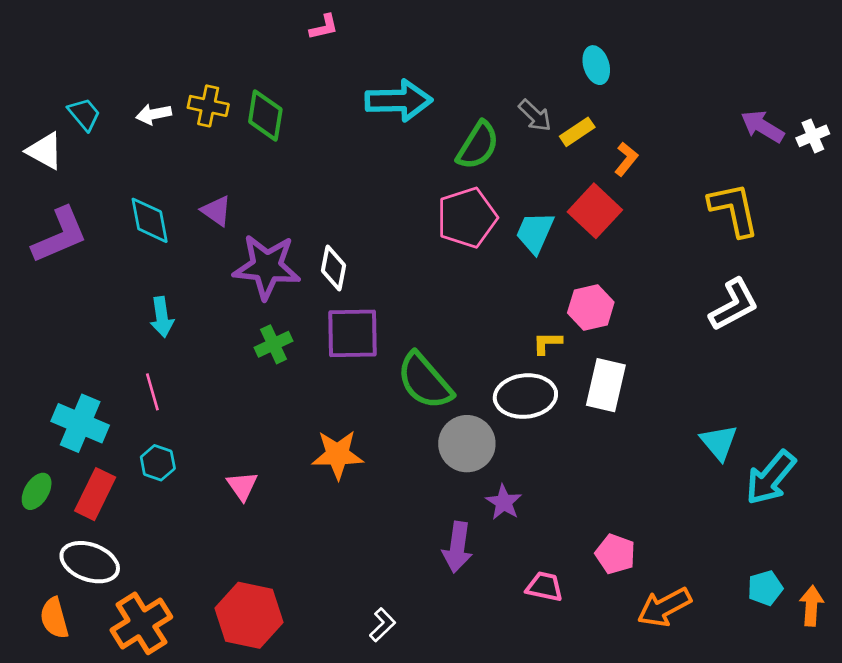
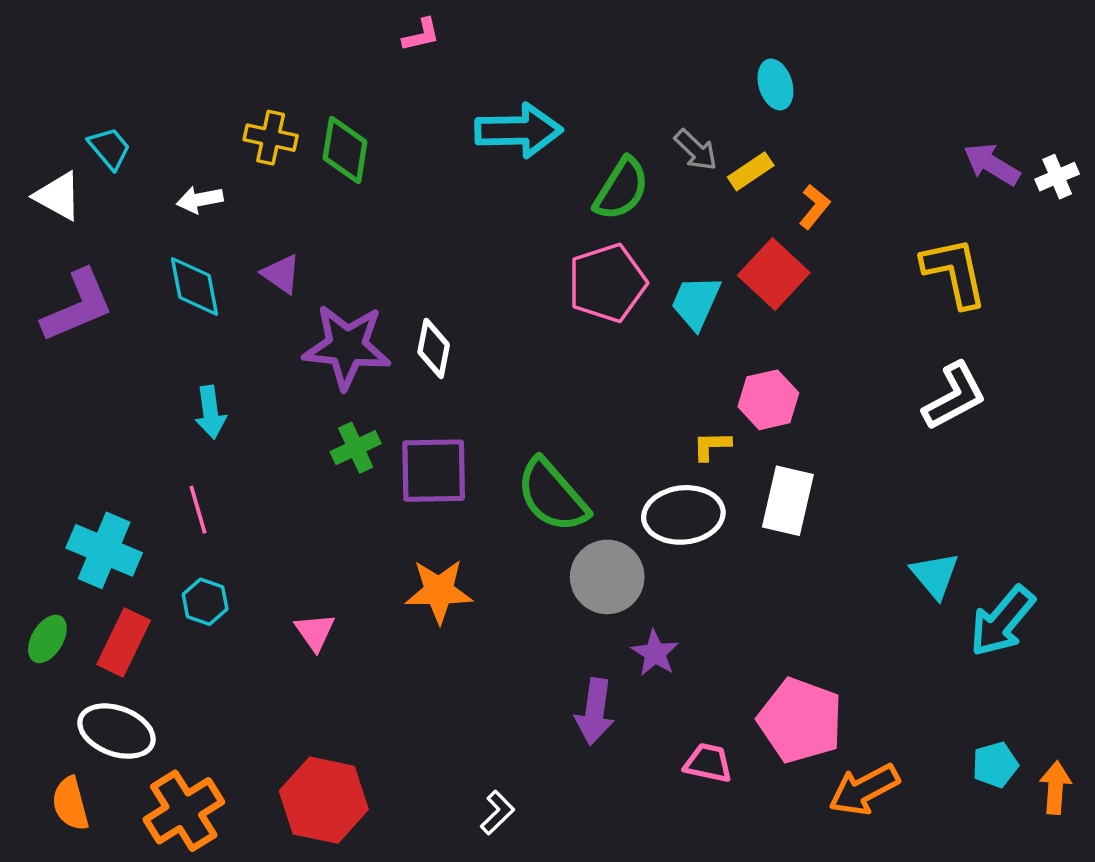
white arrow: (154, 114) -> (200, 200), moved
purple square: (353, 333) -> (434, 471), moved
pink pentagon: (615, 554) -> (800, 720), size x1.6

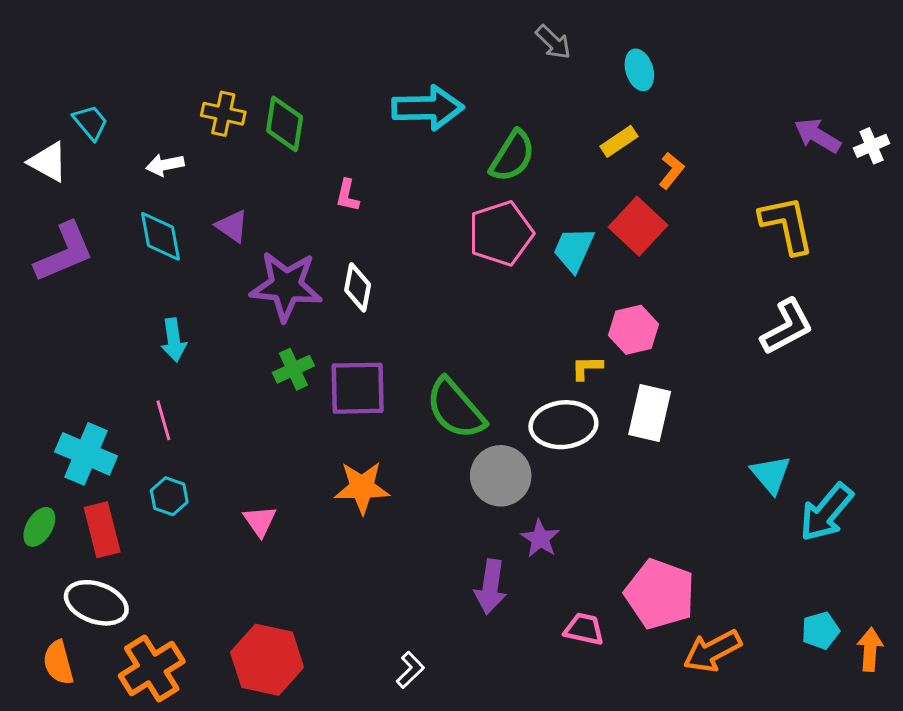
pink L-shape: (421, 35) -> (347, 195), moved, turned 116
gray arrow: (696, 150) -> (553, 42), moved
red rectangle: (124, 642) -> (102, 530), turned -40

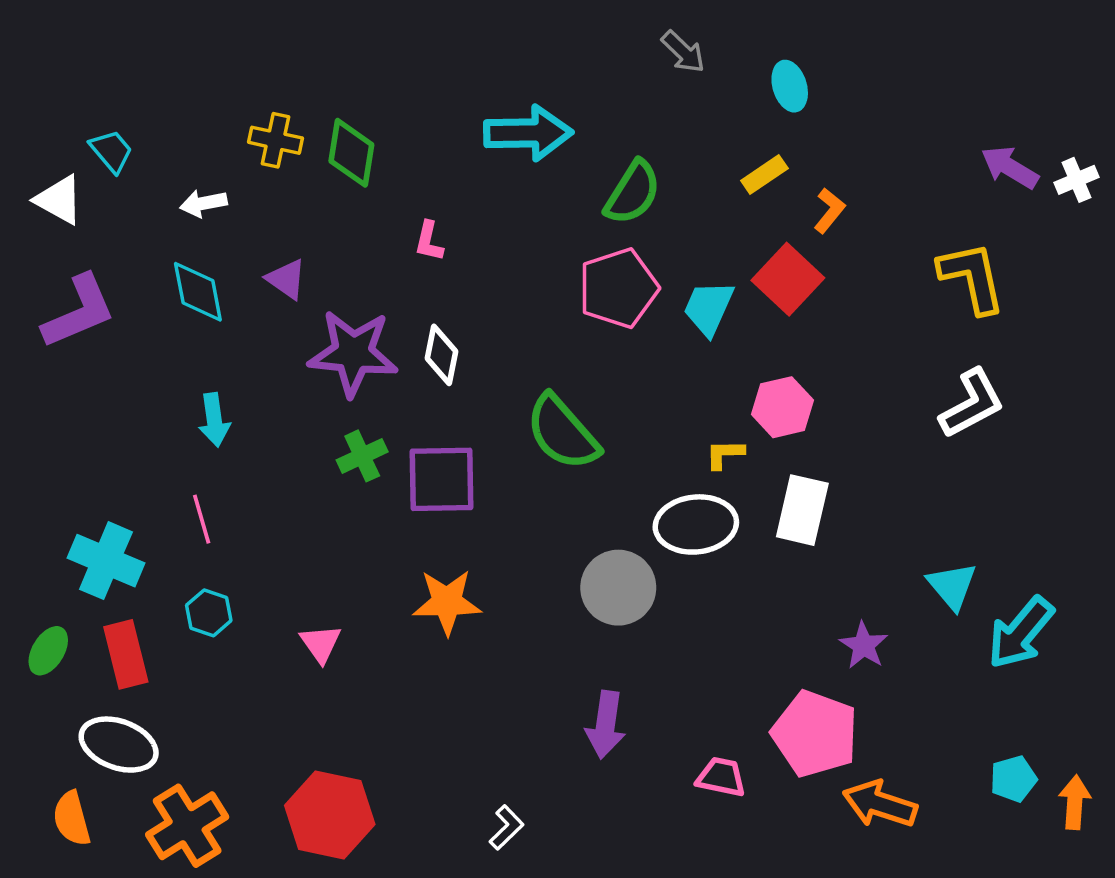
green semicircle: (455, 409) -> (562, 432), moved
purple star: (540, 539) -> (864, 645), moved
orange arrow: (712, 651) -> (880, 804), turned 46

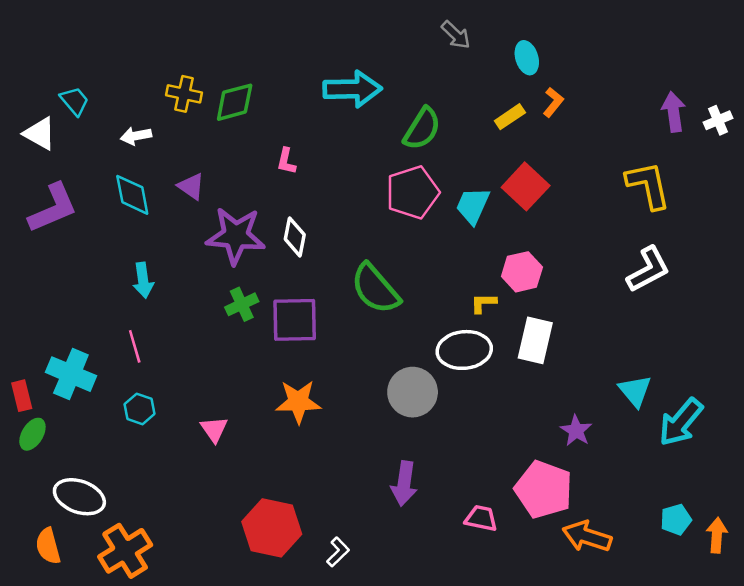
green diamond: (351, 153) -> (235, 102), turned 66
purple arrow: (1010, 167) -> (674, 112), turned 51
orange L-shape: (829, 211) -> (553, 102), moved
red rectangle: (126, 654) -> (22, 396), moved, size x0.7
red hexagon: (330, 815) -> (272, 528), moved

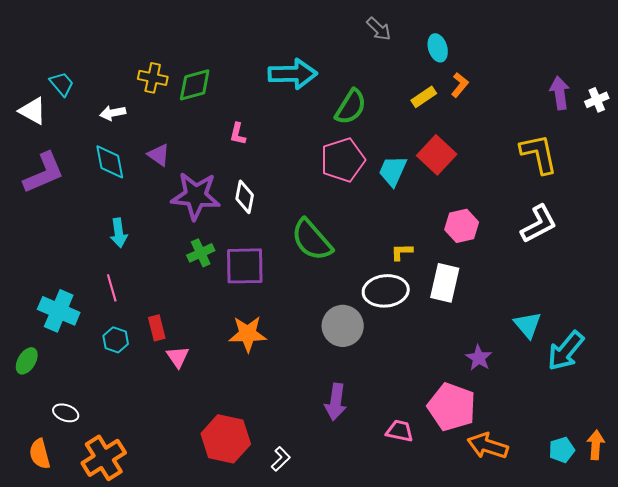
pink hexagon: (522, 272) -> (462, 226), moved
red rectangle: (22, 396) -> (157, 328), moved
white ellipse: (79, 497) -> (66, 413), size x0.6
cyan pentagon: (676, 520) -> (562, 450), moved

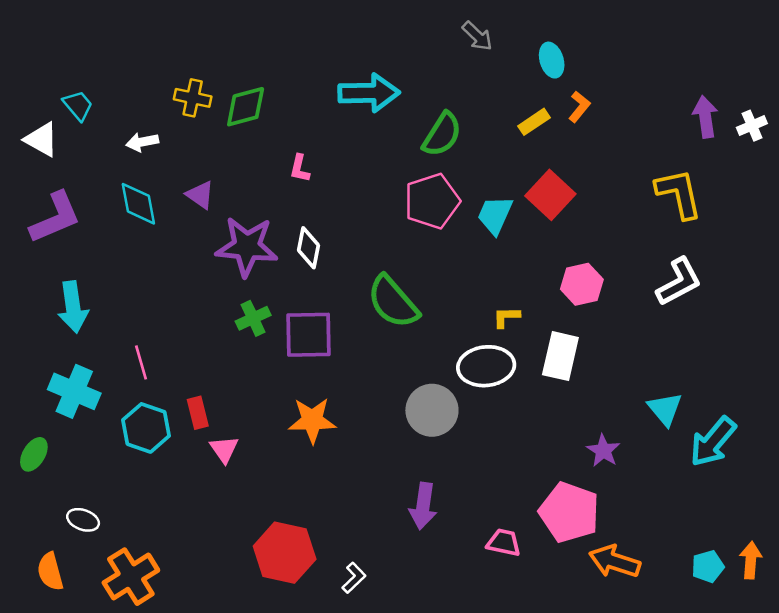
cyan arrow: (119, 233) -> (73, 307), moved, size x1.4
cyan hexagon: (116, 340) -> (146, 428), size x1.5

